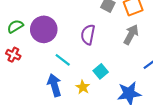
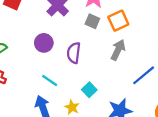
purple circle: (44, 29) -> (44, 43), moved, size x0.7

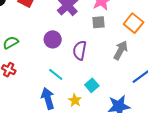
gray square: (92, 21) -> (99, 22), turned -32
orange square: (118, 21) -> (134, 23), moved, turned -30

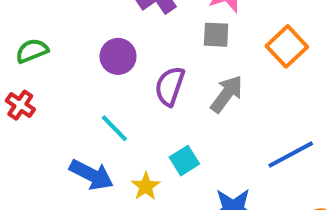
gray arrow: (121, 50) -> (227, 94), moved
blue arrow: (48, 98) -> (91, 175), turned 125

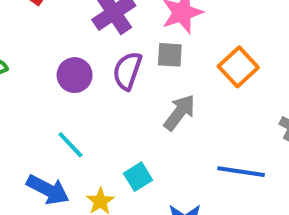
purple semicircle: (170, 86) -> (127, 71), moved
blue line: (291, 154) -> (241, 172), turned 36

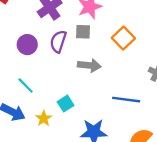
gray arrow: (180, 112) -> (89, 65), turned 60

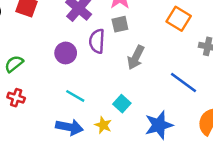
orange square: (123, 38) -> (179, 19), moved
gray arrow: (89, 65) -> (136, 57), turned 125
blue line: (126, 100) -> (183, 83), turned 44

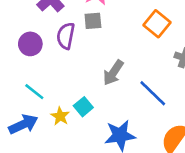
gray arrow: (136, 57) -> (113, 73), moved
yellow star: (103, 125) -> (60, 116), moved
blue arrow: (69, 127) -> (23, 124), turned -44

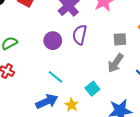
gray square: (93, 21) -> (120, 39), moved
yellow star: (60, 116) -> (72, 105), moved

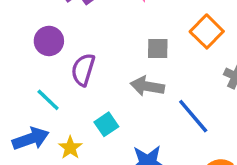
purple semicircle: (80, 35) -> (83, 70), moved
gray arrow: (115, 63) -> (147, 86), turned 60

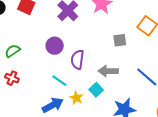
gray arrow: (147, 86) -> (108, 71), moved
yellow star: (70, 148) -> (76, 98), moved

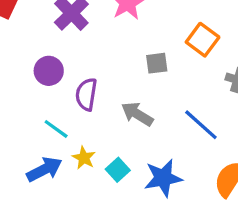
gray arrow: (108, 71) -> (137, 114), turned 30
cyan square: (96, 90) -> (118, 170), moved

